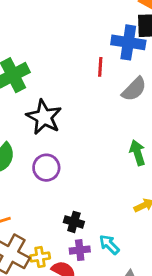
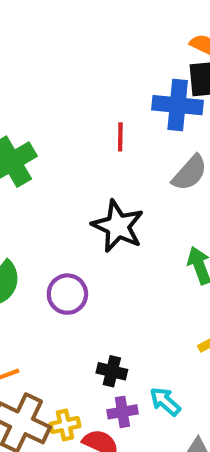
red line: (100, 67) -> (120, 137), moved
black star: (44, 117) -> (118, 226), moved

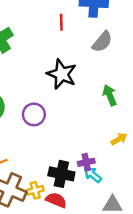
black cross: (112, 371) -> (61, 174), moved, size x1.5
purple cross: (122, 412) -> (86, 162), moved

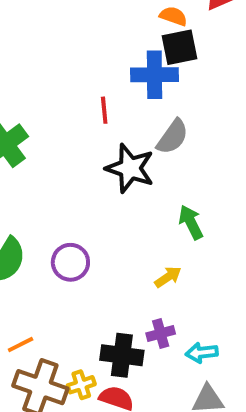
black star: (62, 74) -> (130, 168), moved
yellow arrow: (119, 139) -> (168, 277), moved
cyan arrow: (93, 175) -> (202, 353), moved, turned -42

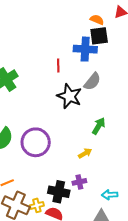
green arrow: (191, 222) -> (99, 126), turned 54
purple circle: (70, 262) -> (36, 142), size x1.5
cyan arrow: (202, 353) -> (110, 195), moved

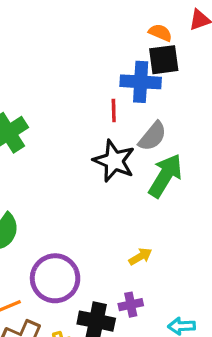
red line: (58, 65) -> (114, 110), moved
green arrow: (99, 126) -> (165, 176), moved, size x1.5
purple circle: (36, 142) -> (55, 278), moved

